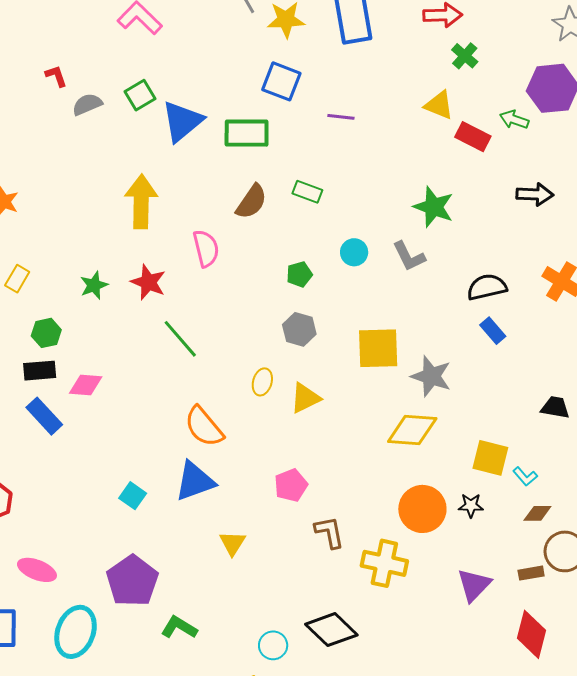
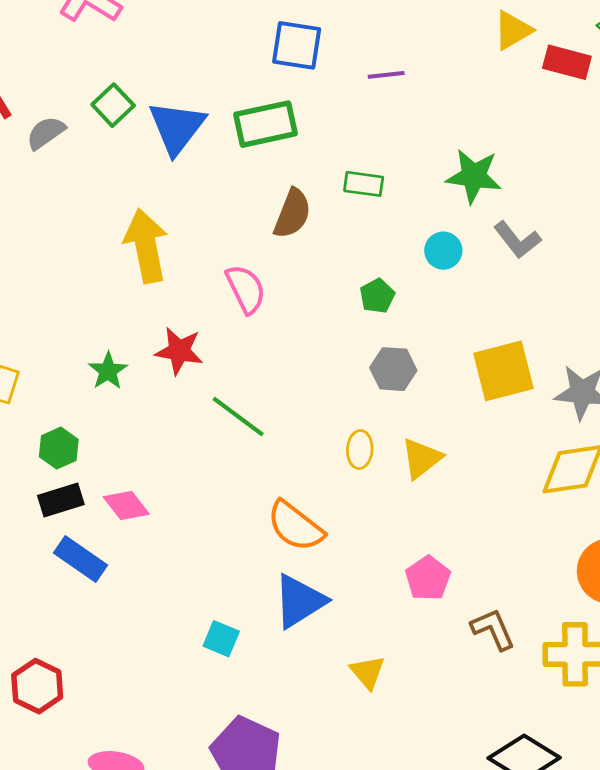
yellow triangle: (439, 105) -> (513, 30), turned -40
green star: (434, 207) -> (474, 176), moved
pink diamond: (86, 385) -> (126, 506), turned 60

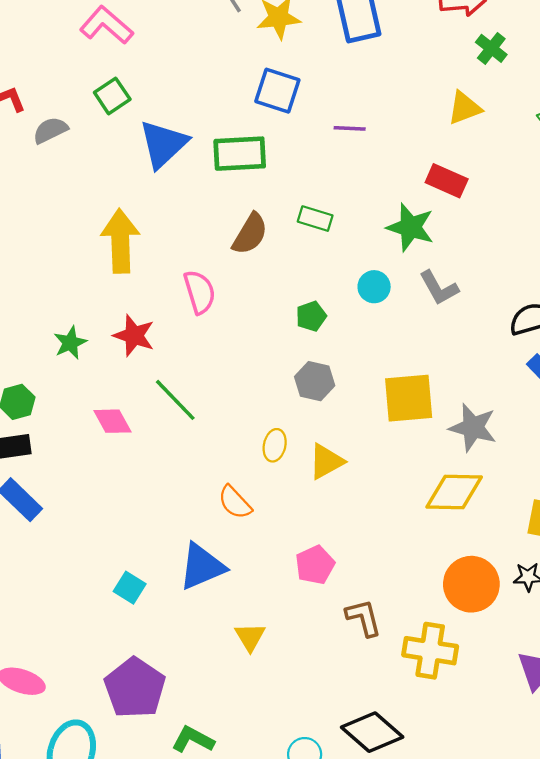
red rectangle: (567, 62) -> (447, 181), moved
green square: (113, 105) -> (112, 96), moved
pink diamond: (126, 506) -> (112, 421), moved
orange semicircle: (295, 526) -> (235, 502), moved, size x0.7

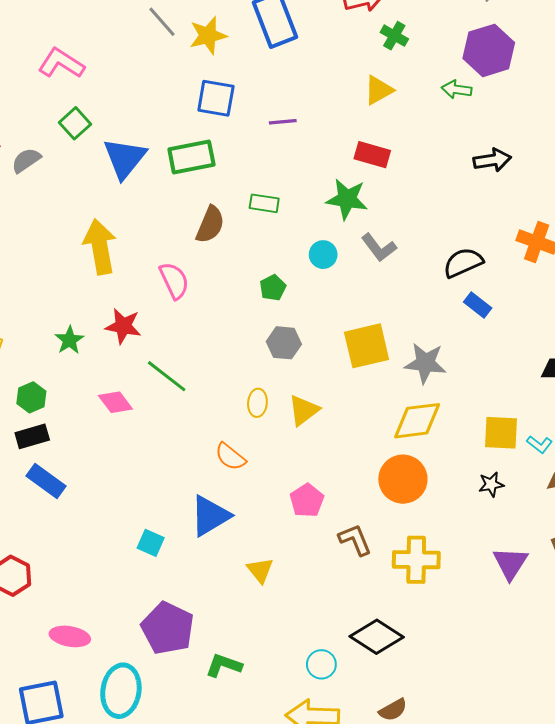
orange circle: (471, 584) -> (403, 479), moved

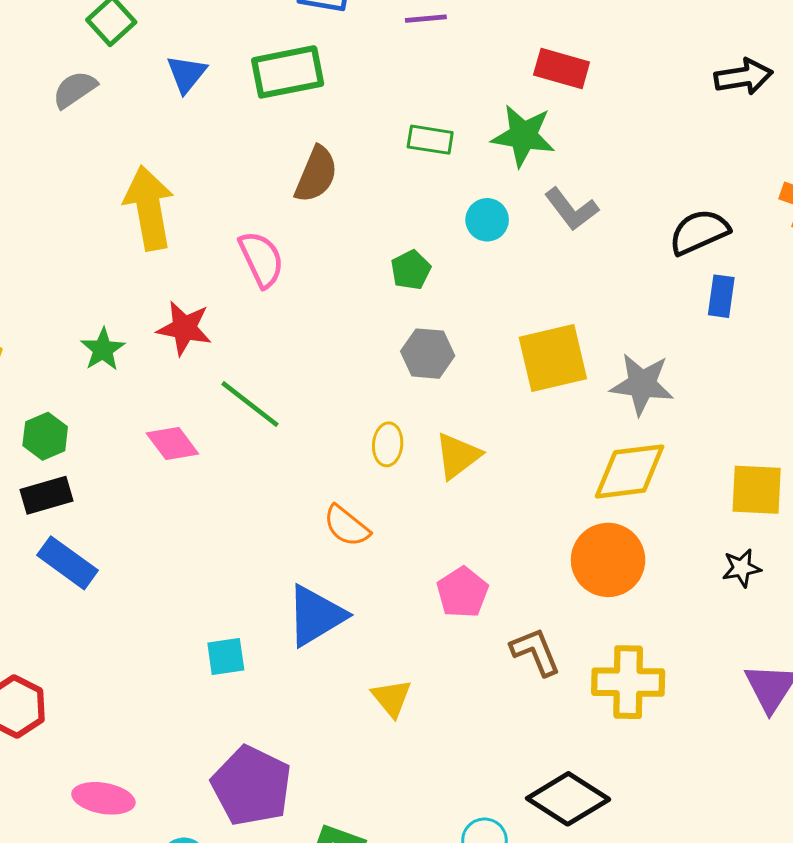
blue triangle: (125, 158) -> (187, 74), size x0.6
gray semicircle: (26, 160) -> (75, 90), moved
green rectangle: (264, 203) -> (430, 140), moved
blue rectangle: (478, 305) -> (721, 296), turned 60
cyan square: (151, 543) -> (226, 657), turned -32

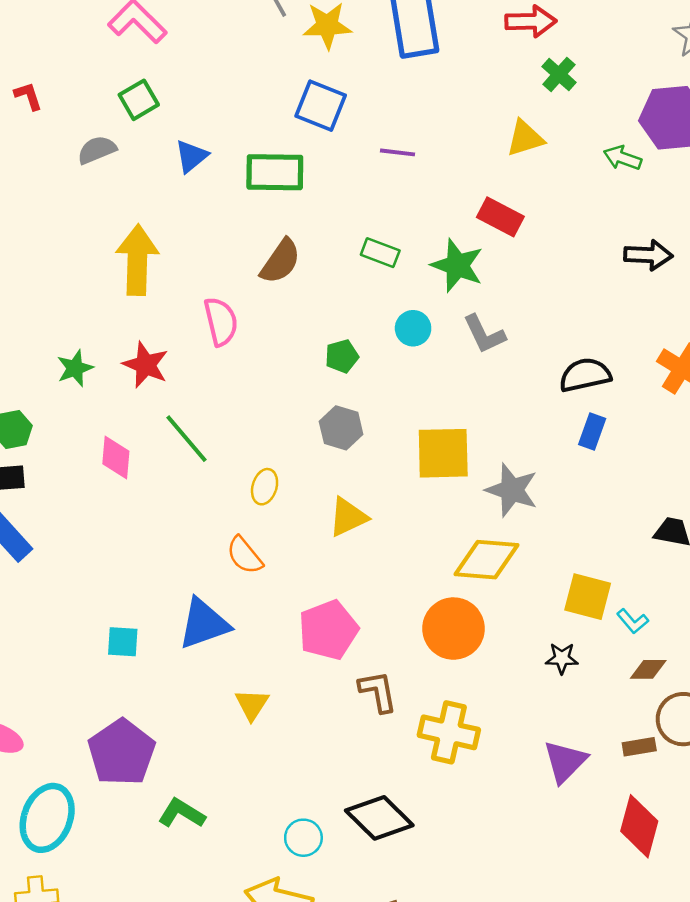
pink diamond: (172, 443) -> (116, 458), turned 30
yellow ellipse: (388, 444) -> (265, 487), moved
pink pentagon: (462, 592) -> (328, 630), size x1.4

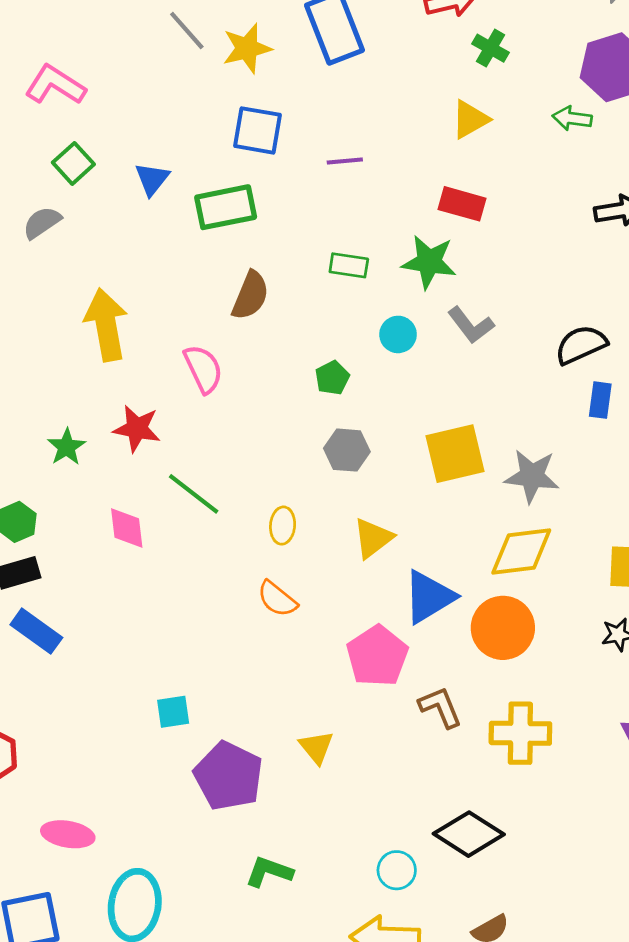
blue triangle: (191, 156) -> (152, 179), moved
blue triangle: (204, 624) -> (429, 597), moved
purple pentagon: (122, 752) -> (229, 776), moved

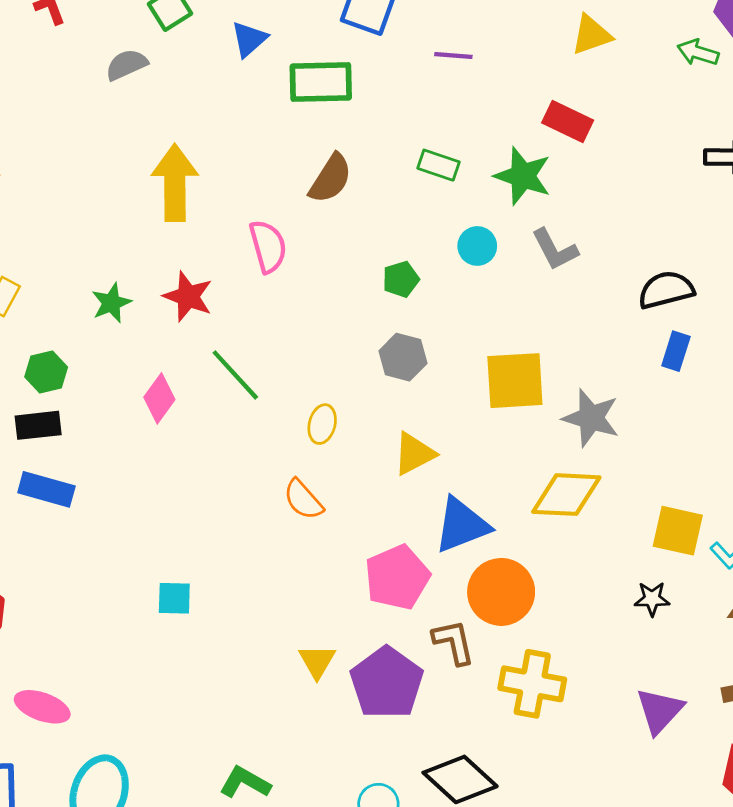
pink diamond: (127, 528) -> (159, 398), turned 33
orange circle: (503, 628) -> (501, 592), moved
blue rectangle: (36, 631) -> (46, 489), turned -30
purple pentagon: (229, 776) -> (387, 683), moved

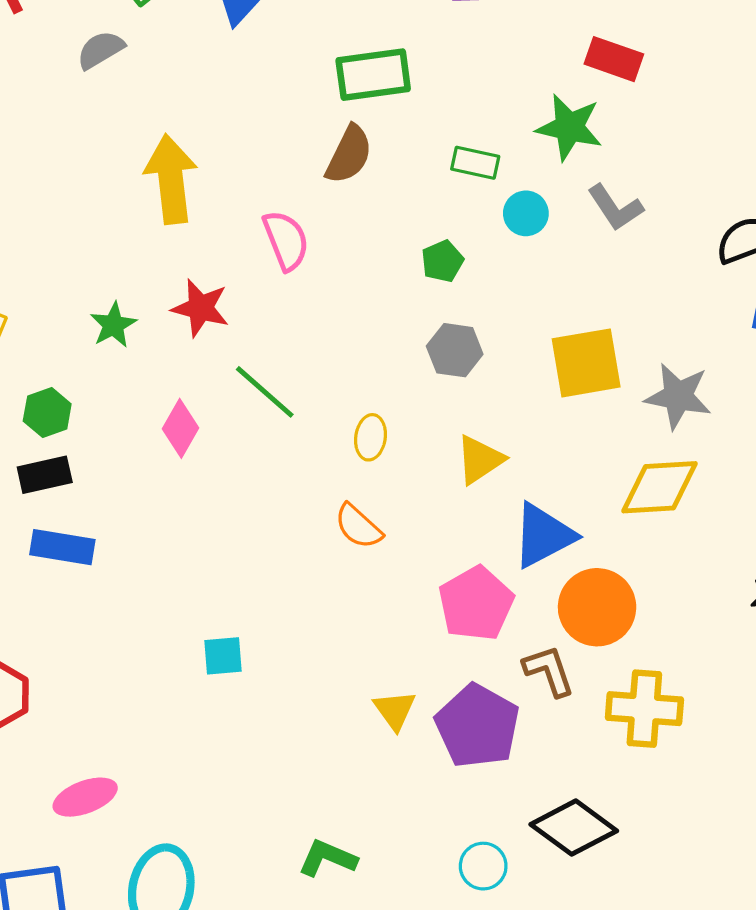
green rectangle: (321, 82) -> (373, 75), moved
green rectangle: (439, 165) -> (475, 163), moved
pink ellipse: (42, 707) -> (85, 797), turned -34

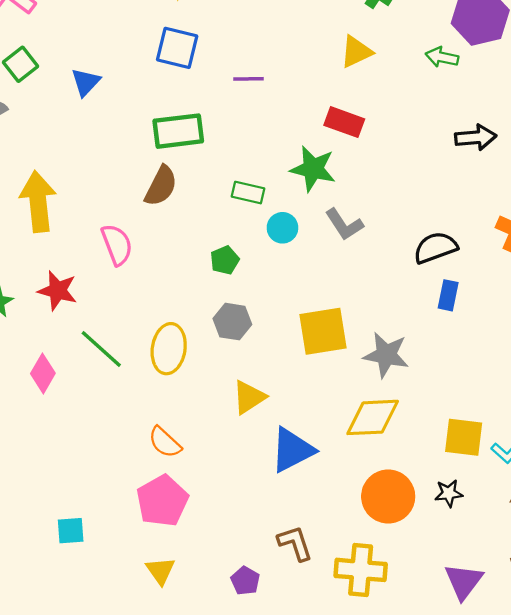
yellow ellipse: (371, 437) -> (169, 349), moved, size x1.6
pink pentagon: (476, 604) -> (162, 501), moved
orange circle: (597, 607) -> (388, 497), moved
yellow triangle: (395, 710) -> (160, 571), moved
purple pentagon: (477, 726) -> (245, 581), size x0.5

